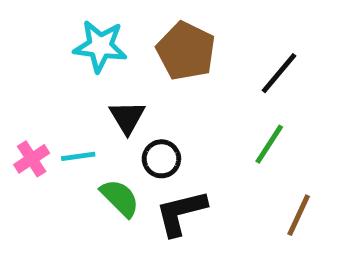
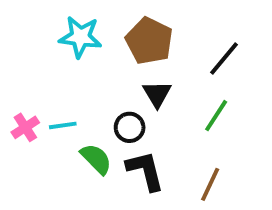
black triangle: (127, 117) -> (157, 94), moved
black L-shape: (181, 213) -> (145, 171), turned 90
brown line: (299, 215) -> (210, 184), moved

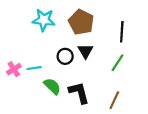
black line: (224, 59) -> (122, 32), turned -36
black circle: (130, 127) -> (65, 56), moved

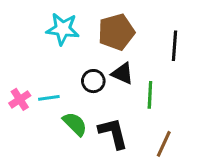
brown pentagon: (81, 22) -> (116, 32), turned 30
black triangle: (85, 51) -> (122, 73), turned -35
green line: (118, 63) -> (150, 95), moved, turned -30

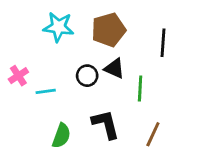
pink cross: (20, 99) -> (18, 76), moved
green semicircle: (75, 124) -> (61, 136), moved, turned 65

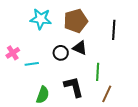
green line: (140, 88) -> (98, 72), moved

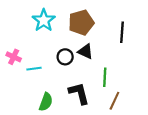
cyan star: (41, 19) -> (44, 20), turned 30
pink cross: (13, 53) -> (14, 57), turned -32

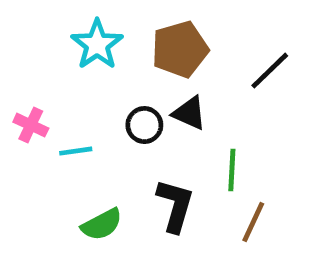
black line: (122, 32) -> (270, 71), turned 42
black L-shape: (79, 93) -> (175, 205), turned 30
green semicircle: (46, 102) -> (102, 224), turned 42

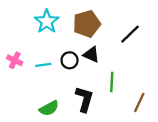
cyan line: (76, 151) -> (43, 65), moved
brown line: (253, 222) -> (139, 103), moved

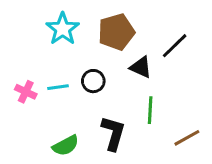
black triangle: (91, 55) -> (141, 67), moved
pink cross: (15, 60) -> (26, 92), moved
brown line: (139, 103) -> (187, 138), turned 36

